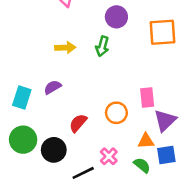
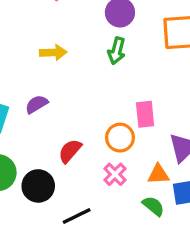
green arrow: (102, 46) -> (117, 51), moved
pink rectangle: (147, 97) -> (145, 114), moved
pink cross: (109, 156) -> (115, 174), moved

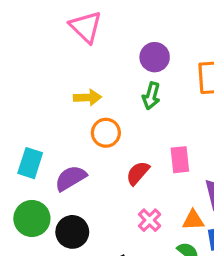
purple semicircle: (37, 104) -> (71, 178), moved, size x1.4
orange circle: (120, 138) -> (106, 133), moved
red semicircle: (70, 151) -> (138, 173), moved

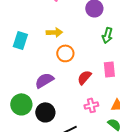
green arrow: (151, 96) -> (107, 35), moved
cyan rectangle: (30, 163) -> (20, 40), moved
pink cross: (150, 220) -> (91, 105), turned 32

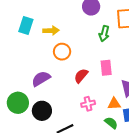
cyan rectangle: (20, 40) -> (26, 26), moved

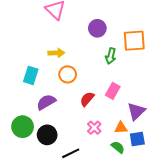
cyan rectangle: (26, 26) -> (31, 75), moved
pink rectangle: (106, 68) -> (113, 91), turned 35
pink cross: (88, 104) -> (94, 128), turned -32

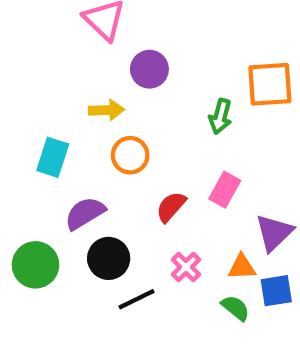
purple circle: (97, 28) -> (149, 69), moved
black circle: (47, 135) -> (109, 258), moved
black line: (71, 153) -> (137, 299), moved

